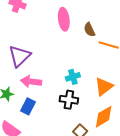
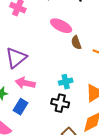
pink ellipse: (64, 19) -> (61, 26), turned -60
brown semicircle: (89, 30) -> (76, 43), moved

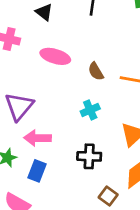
pink ellipse: (61, 26) -> (55, 56), moved
cyan cross: (66, 82) -> (90, 110), moved

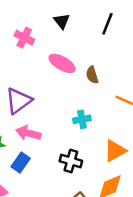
brown semicircle: (96, 71) -> (92, 75), moved

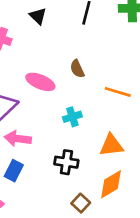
pink ellipse: (62, 63) -> (40, 82), moved
orange triangle: (115, 151) -> (111, 145), turned 30

